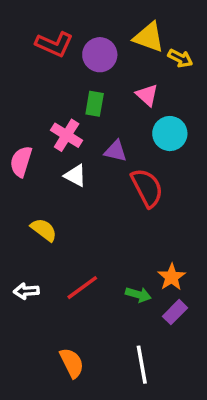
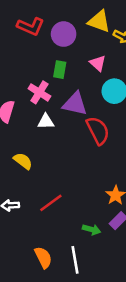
purple triangle: (116, 151) -> (75, 104), size x1.5
white triangle: (75, 176) -> (46, 122), turned -30
green arrow: (138, 295) -> (91, 229), moved
white line: (142, 365) -> (75, 260), moved

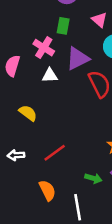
purple triangle: (75, 104) -> (78, 58), turned -40
orange semicircle: (43, 257) -> (47, 190), moved

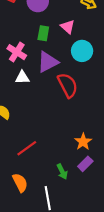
green rectangle: (63, 26) -> (43, 33), moved
green arrow: (93, 178) -> (62, 172), turned 48

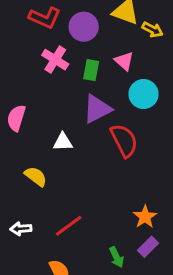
pink cross: (17, 52) -> (55, 60), moved
white triangle: (22, 78) -> (63, 142), moved

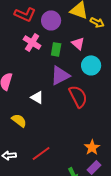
white triangle: (63, 142) -> (37, 97), turned 32

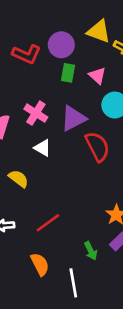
red L-shape: (25, 14) -> (27, 54), moved
pink cross: (32, 42) -> (36, 113), moved
green rectangle: (56, 49) -> (68, 73), moved

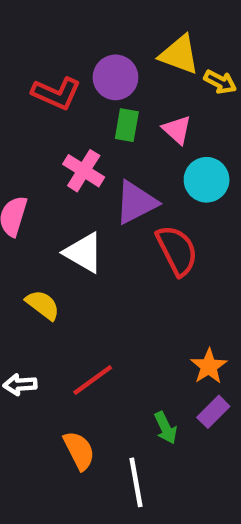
pink cross: (36, 113) -> (84, 171), moved
white triangle: (43, 148) -> (84, 253), size x1.4

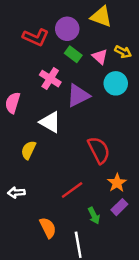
yellow arrow: (220, 82) -> (123, 52), moved
green rectangle: (127, 125) -> (73, 54), turned -63
red semicircle: (177, 250) -> (99, 150), moved
yellow semicircle: (43, 305) -> (28, 150), turned -102
red line: (93, 380) -> (72, 190), moved

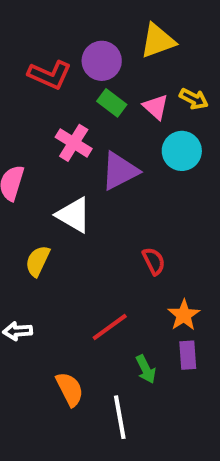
yellow triangle: (101, 17) -> (158, 41), turned -40
red semicircle: (99, 150) -> (154, 261), size x0.6
purple rectangle: (119, 207) -> (188, 355), turned -49

